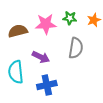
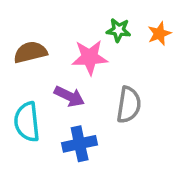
pink star: (46, 24) -> (90, 57), moved
gray semicircle: (76, 48) -> (129, 105), moved

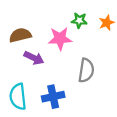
purple arrow: (69, 96) -> (34, 58), moved
cyan semicircle: (27, 122) -> (18, 97), moved

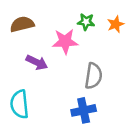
brown semicircle: (20, 35) -> (22, 24), moved
blue cross: (53, 97) -> (84, 110), moved

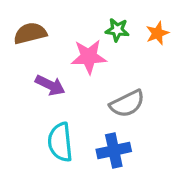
gray semicircle: (93, 76) -> (127, 104), turned 55
cyan semicircle: (20, 104) -> (60, 142), moved

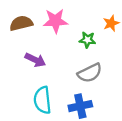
green star: (117, 30) -> (87, 40), moved
pink star: (89, 57) -> (55, 21), moved

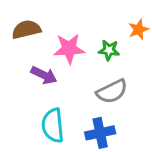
pink star: (55, 21) -> (69, 49), moved

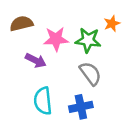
green star: (109, 50) -> (88, 40), size x1.5
gray semicircle: (112, 92) -> (90, 73), turned -100

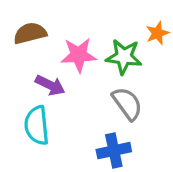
cyan semicircle: (43, 101) -> (37, 125), moved

